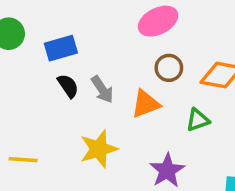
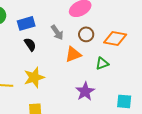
gray arrow: (102, 89) -> (57, 32), moved
yellow star: (99, 149) -> (34, 77), moved

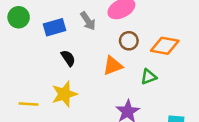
gray arrow: (57, 32) -> (88, 21), moved
black semicircle: (30, 44) -> (68, 58), moved

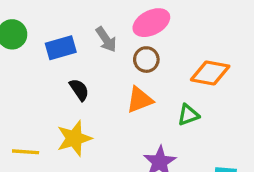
brown circle: (129, 41) -> (146, 60), moved

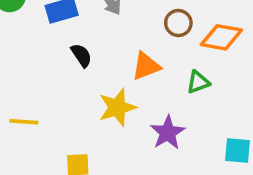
brown circle: (146, 60) -> (178, 23), moved
yellow star: (74, 138) -> (117, 107), moved

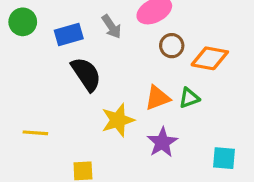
black semicircle: (81, 55) -> (86, 74), size x1.6
orange triangle: (146, 66) -> (157, 98), moved

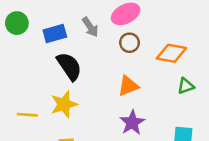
brown circle: (172, 46) -> (130, 43), moved
green triangle: (189, 98) -> (186, 86), moved
yellow star: (118, 120) -> (64, 104), moved

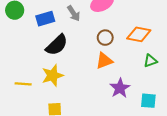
brown circle: (130, 43) -> (105, 38), moved
black semicircle: (69, 66) -> (57, 45), turned 80
purple star: (132, 123) -> (120, 88), moved

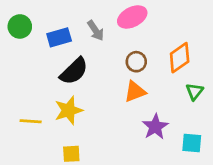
orange diamond: (139, 34) -> (180, 58), turned -45
green triangle: (150, 61) -> (195, 91), turned -32

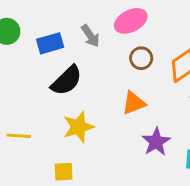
brown circle: (136, 62) -> (141, 58), moved
yellow star: (69, 110) -> (78, 127), moved

